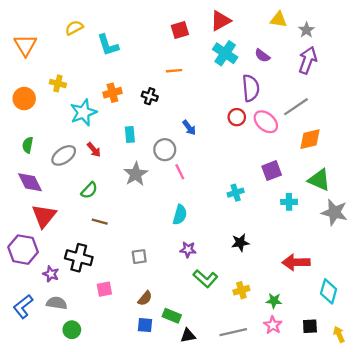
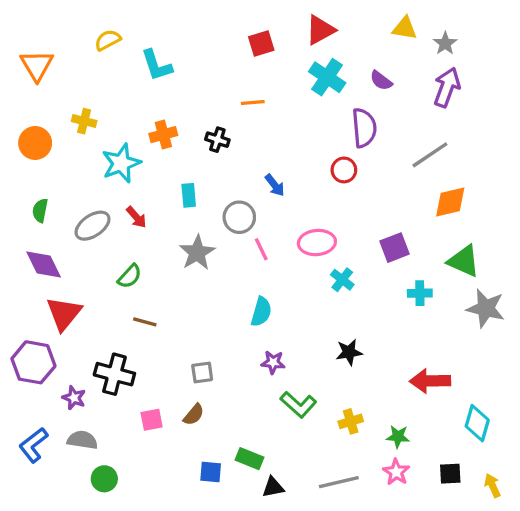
pink ellipse: (266, 122) -> (317, 243), moved, turned -45
cyan cross: (236, 193) -> (342, 280), turned -35
brown semicircle: (145, 298) -> (194, 415), moved

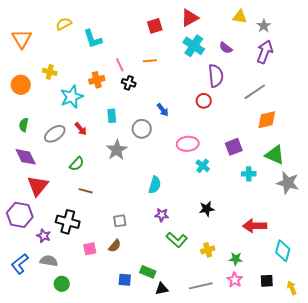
pink line: (261, 249) -> (120, 65), moved

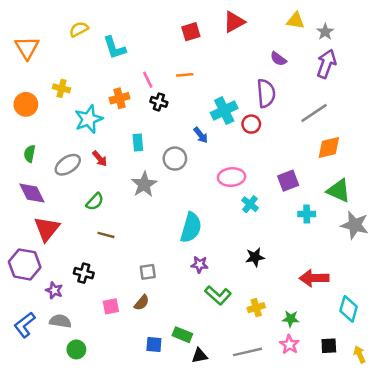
cyan cross: (194, 46) -> (224, 111), moved, turned 30
cyan semicircle: (155, 185) -> (191, 228), size x1.4
black cross: (68, 222) -> (84, 273), size x0.7

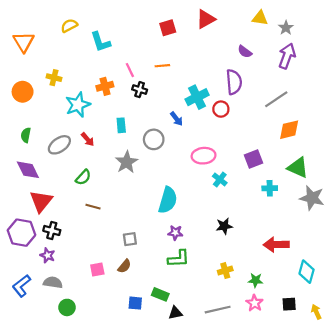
black cross: (84, 273) -> (52, 230), moved
green L-shape: (218, 295) -> (179, 259), moved, turned -45

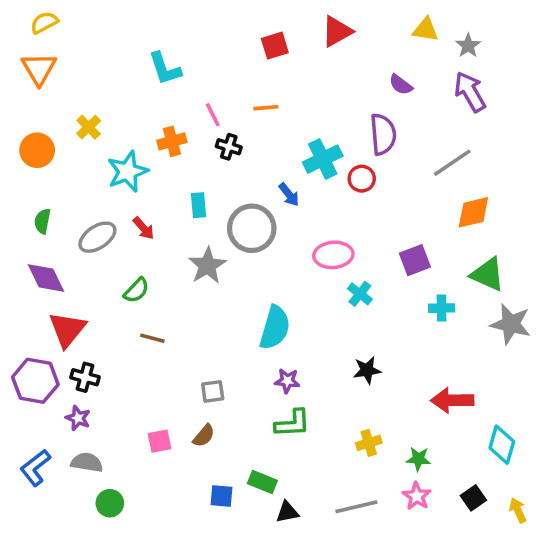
yellow semicircle: (69, 26) -> (44, 23), moved
purple arrow: (287, 56) -> (470, 92), turned -50
yellow cross: (54, 78) -> (89, 127), turned 32
gray circle: (154, 139) -> (252, 228), size x1.4
black square: (289, 304) -> (473, 498), turned -32

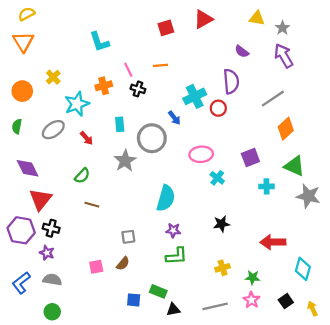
orange diamond: (473, 212) -> (286, 129), turned -30
green semicircle: (42, 221) -> (17, 126), moved
gray ellipse: (97, 237) -> (53, 130), moved
green circle: (110, 503) -> (52, 312), moved

